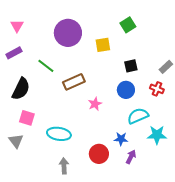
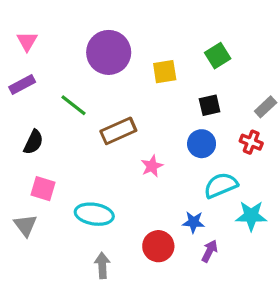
green square: (128, 25) -> (218, 56), moved
black semicircle: (21, 89) -> (33, 142), size x0.7

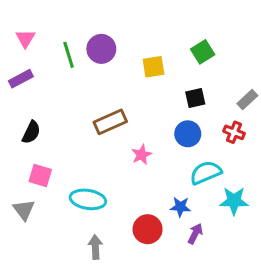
purple circle: (109, 52) -> (101, 49), size x0.7
green line: (73, 105) -> (69, 55), moved, turned 35

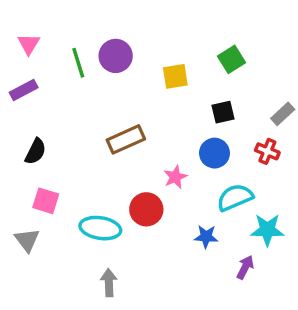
pink star: (142, 155) -> (175, 177), moved
red circle: (148, 229) -> (146, 209), moved
purple arrow: (195, 234) -> (245, 267), moved

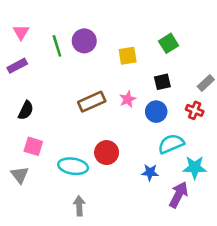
pink star: (175, 177) -> (128, 99), moved
purple arrow: (245, 267) -> (179, 195), size x1.5

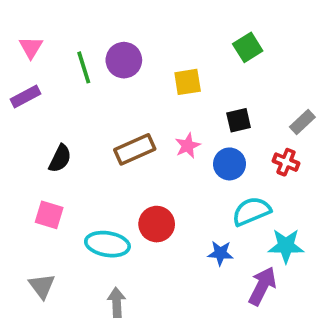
green square: (169, 43) -> (248, 47), moved
black semicircle: (26, 110) -> (60, 158), moved
gray triangle: (20, 175) -> (42, 286), moved

